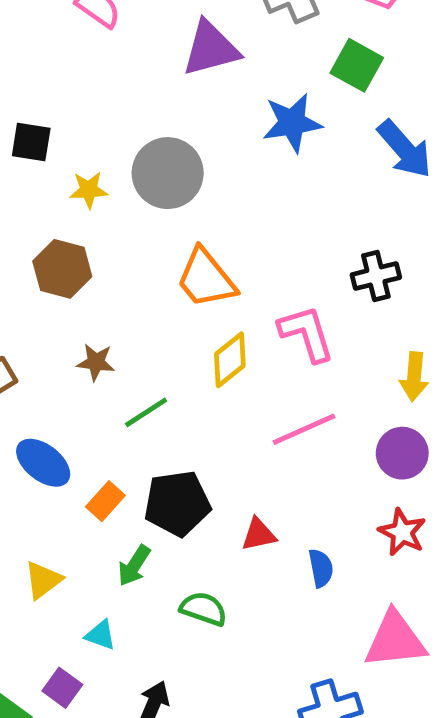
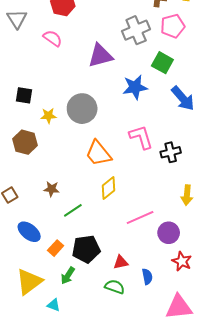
brown hexagon: (62, 269) -> (25, 142), moved
pink L-shape: (306, 333) -> (141, 137), moved
purple circle: (402, 453) -> (169, 233), moved
yellow triangle: (43, 580) -> (29, 282), size x1.6
green semicircle: (204, 609) -> (115, 287), moved

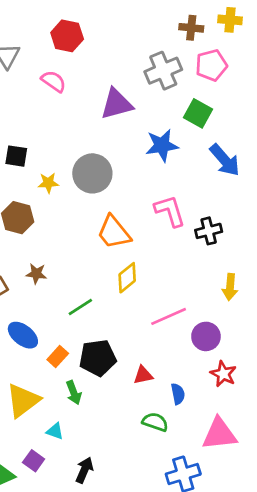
brown star: (52, 189) -> (36, 274), moved
green arrow: (68, 276) -> (74, 393), turned -54
green semicircle: (115, 287) -> (155, 422), moved

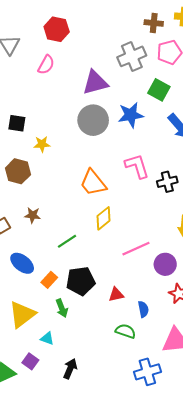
pink semicircle: (54, 81) -> (46, 65), turned 84
gray circle: (92, 173) -> (93, 120), moved

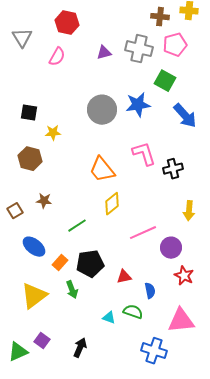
gray cross: (132, 56) -> (139, 49), turned 36
purple triangle: (95, 83) -> (104, 53), moved, size x0.6
cyan triangle: (47, 338) -> (109, 318), moved
blue cross: (147, 372) -> (154, 351), turned 35

